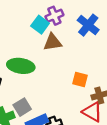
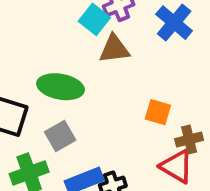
gray square: (22, 107) -> (60, 136), moved

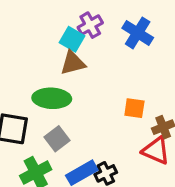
brown triangle: (114, 49) -> (73, 63), moved

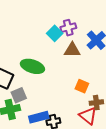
brown triangle: (73, 63) -> (72, 50), moved
gray square: (57, 139) -> (19, 95), moved

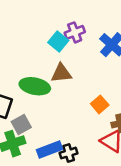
brown triangle: (72, 50) -> (61, 73), moved
orange square: (82, 86) -> (100, 104), turned 32

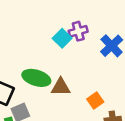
brown triangle: (61, 73) -> (61, 87), moved

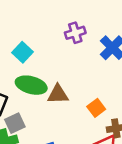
cyan square: (62, 38) -> (22, 52), moved

